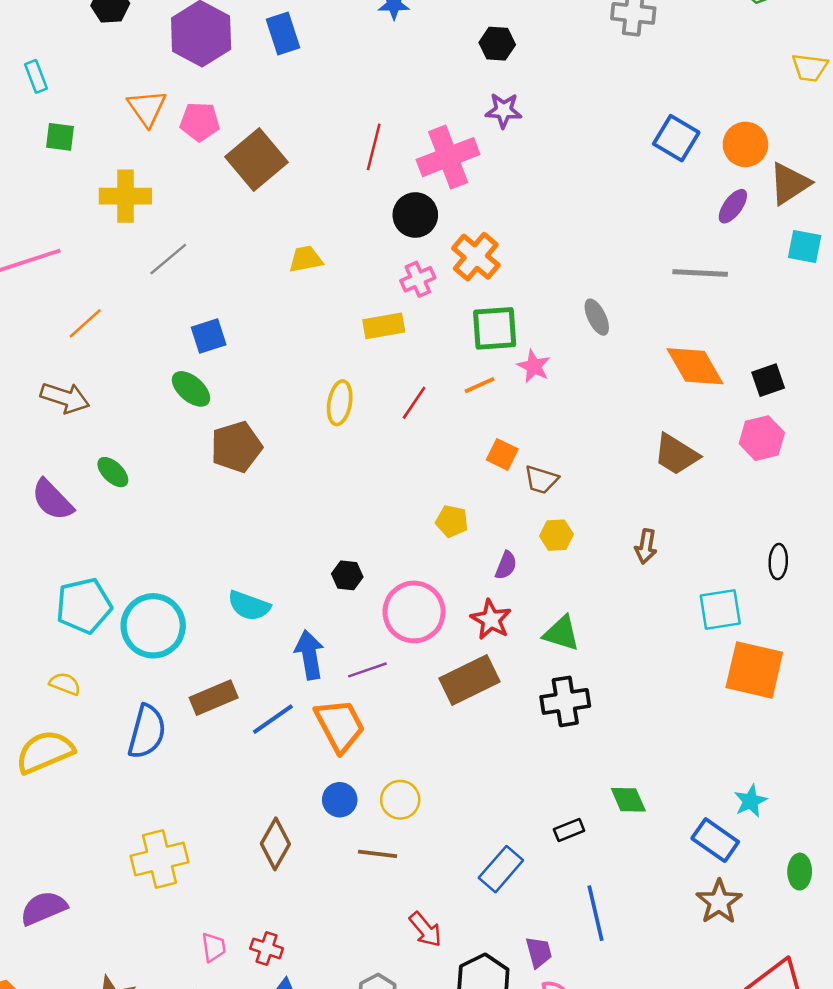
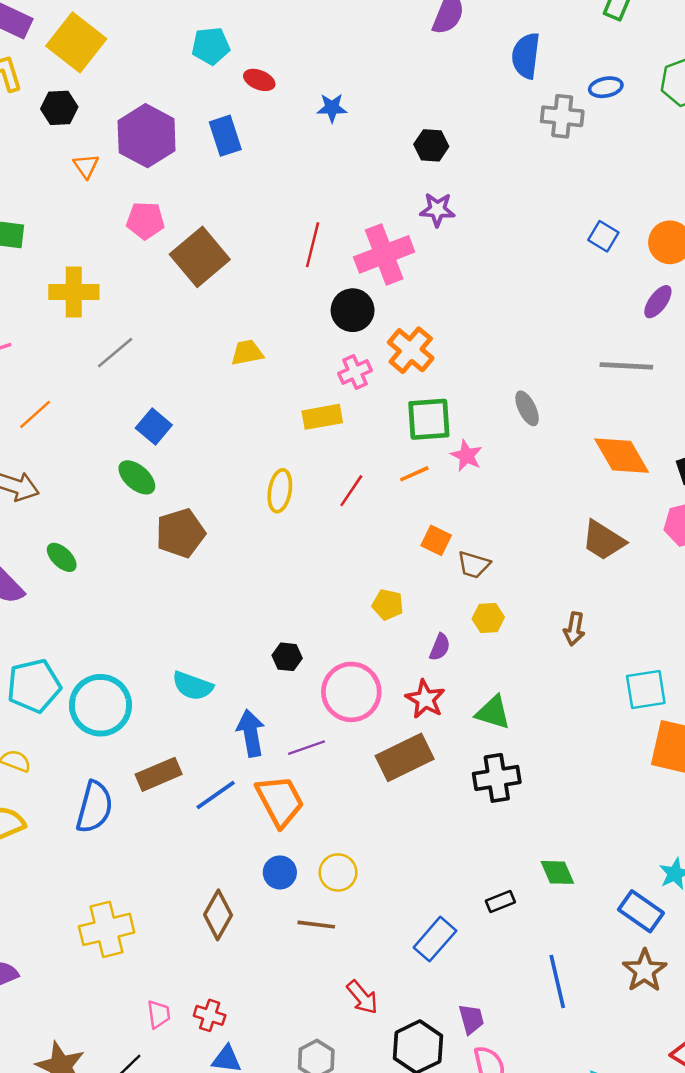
orange triangle: (147, 108) -> (86, 166), moved, size x0.7
blue square: (676, 138) -> (603, 236), size x0.7
blue square: (209, 336) -> (154, 427), turned -32
blue line: (595, 913) -> (557, 982), moved

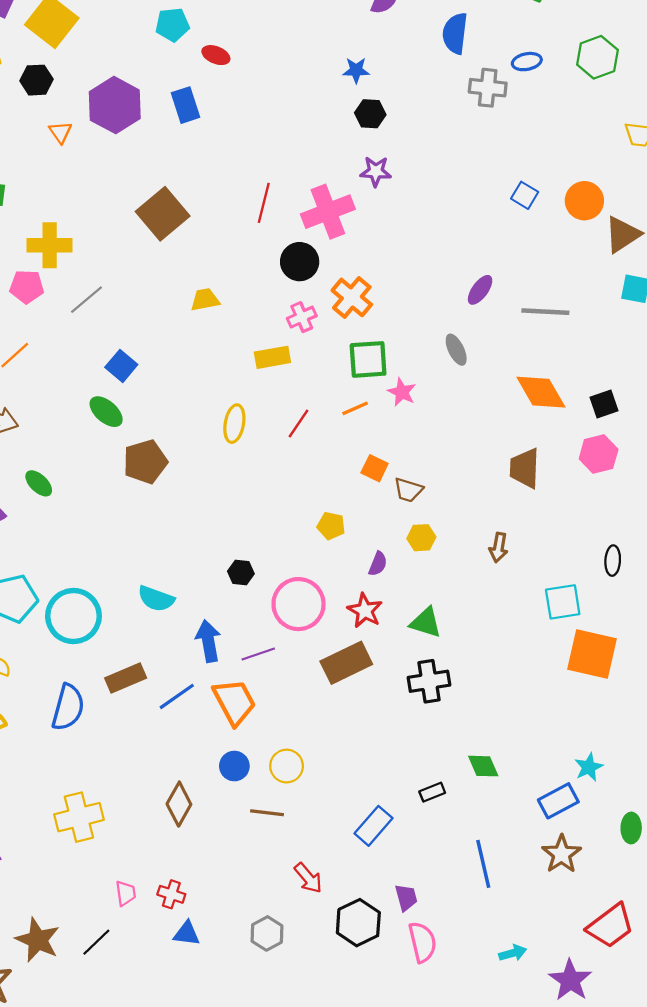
blue star: (332, 108) -> (356, 70), moved
pink pentagon: (145, 221) -> (27, 287), moved
purple ellipse: (658, 302) -> (480, 290), moved
brown trapezoid: (603, 540) -> (525, 468), turned 60
blue rectangle: (641, 911) -> (558, 801), turned -63

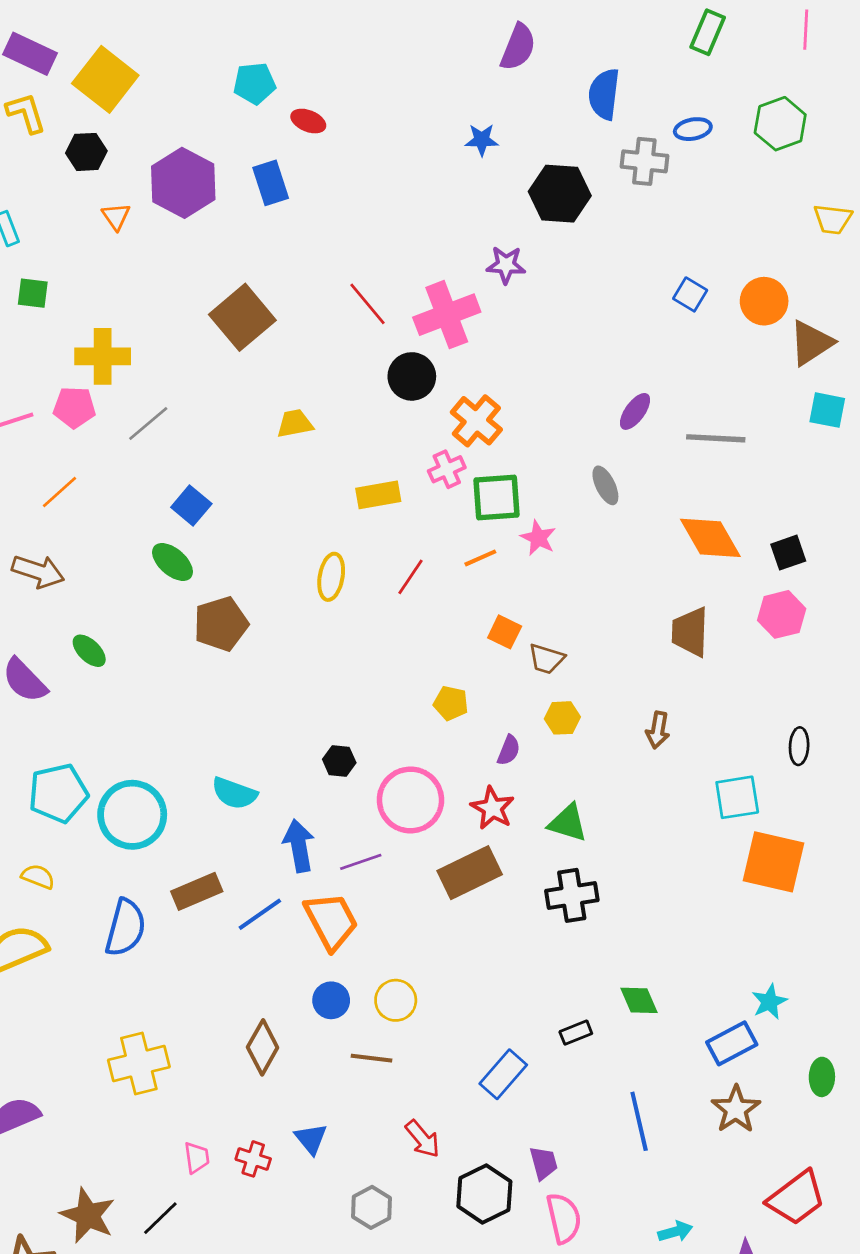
black hexagon: (370, 114) -> (560, 194), moved, size x1.6
red line: (264, 203) -> (367, 304), turned -54
pink cross: (302, 317) -> (447, 469), moved
blue triangle: (187, 933) -> (311, 1139), moved, turned 44

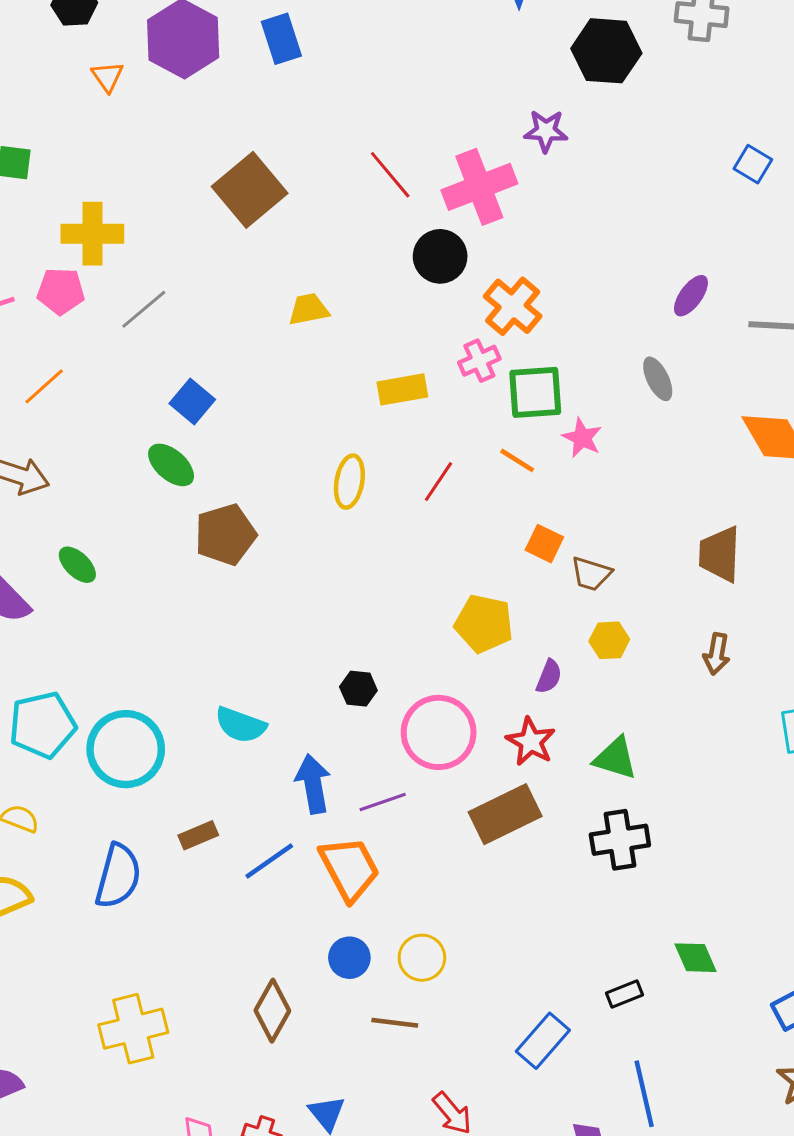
orange line: (480, 558) -> (517, 460), turned 56
brown trapezoid: (690, 632) -> (720, 554), moved
yellow pentagon: (451, 703) -> (484, 624), size x1.5
brown rectangle: (197, 891) -> (198, 835), size x0.7
blue line: (639, 1121) -> (644, 1094), moved

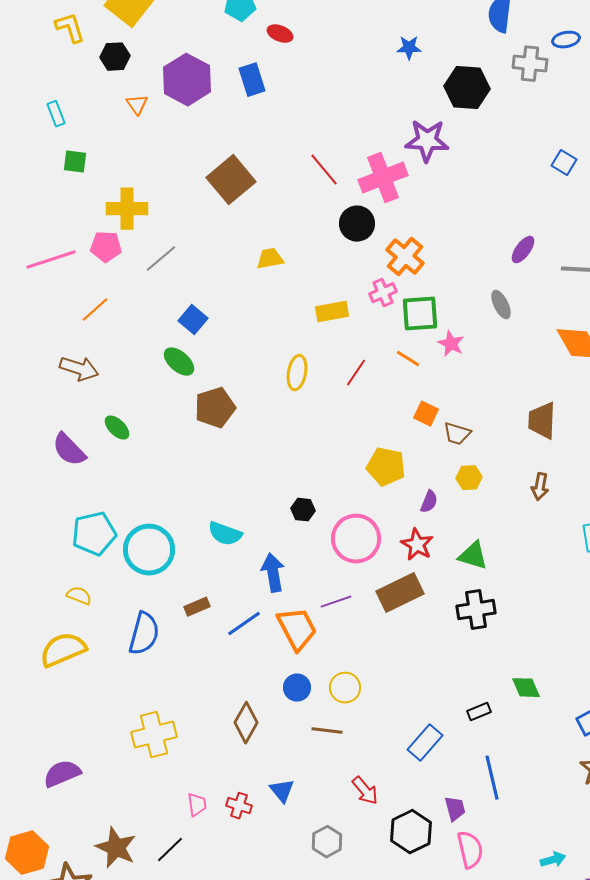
purple star: (546, 131) -> (427, 141), size x1.5
purple line: (383, 802) -> (336, 602), moved

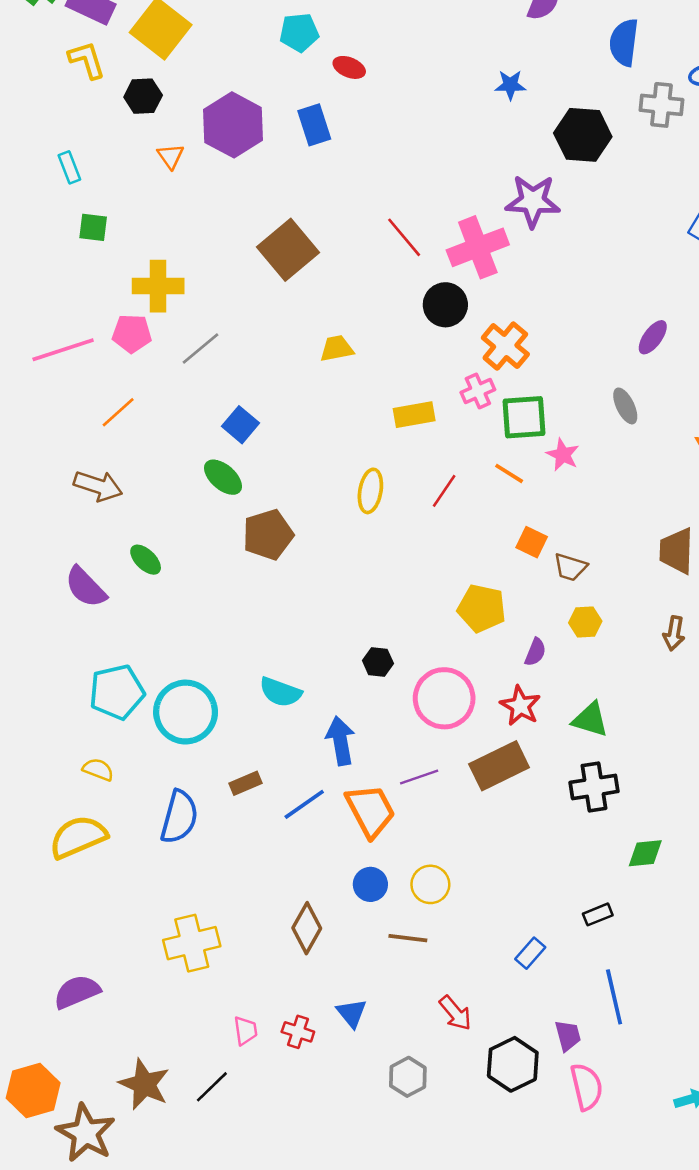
green diamond: (526, 688) -> (645, 853), moved, turned -72
blue rectangle: (425, 743) -> (530, 953), size x0.7

